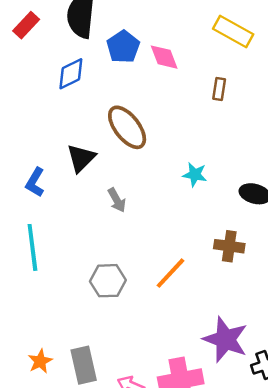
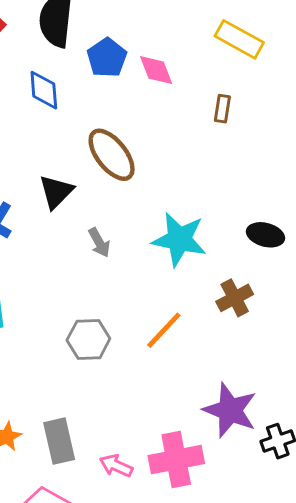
blue diamond: (71, 74) -> (44, 90), turned -68
cyan star: (195, 175) -> (179, 239), moved, size x1.8
brown cross: (229, 246) -> (235, 298), turned -36

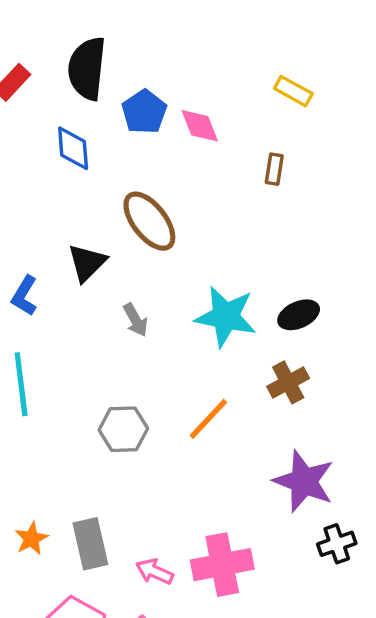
yellow rectangle: (239, 39) -> (293, 91), size x0.7
black ellipse: (265, 235) -> (299, 315), moved, turned -39
purple star: (230, 410) -> (304, 481), moved

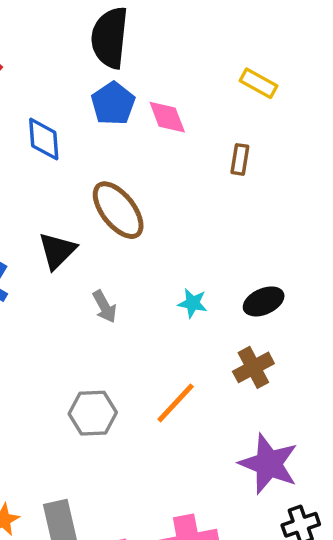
black semicircle: (87, 68) -> (110, 38), moved
cyan star: (226, 317) -> (193, 303), size x0.5

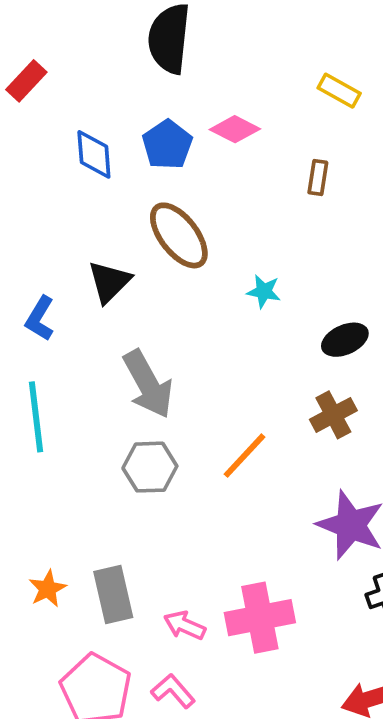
blue pentagon: (113, 104) -> (167, 145), moved
pink diamond: (167, 117) -> (235, 129), turned -42
cyan star: (193, 303) -> (264, 291), moved
gray arrow: (105, 307) -> (148, 384), moved, size x1.8

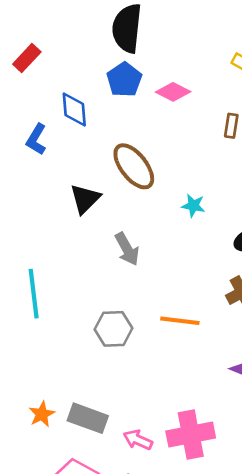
blue pentagon: (167, 145) -> (124, 80), moved
blue L-shape: (40, 318) -> (36, 139), moved
gray arrow: (148, 384) -> (127, 249), moved, size x0.7
orange line: (244, 456) -> (180, 321), turned 54
gray rectangle: (113, 595) -> (88, 418), turned -57

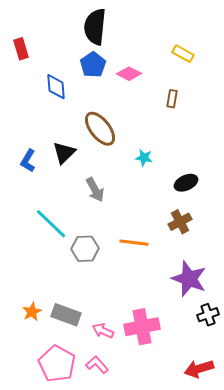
red rectangle: (27, 58) -> (21, 49), turned -60
blue L-shape: (36, 139) -> (28, 161), moved
cyan line: (34, 294) -> (51, 224), moved, turned -39

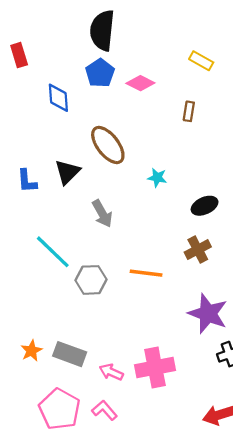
blue L-shape: (28, 161) -> (27, 181), turned -35

